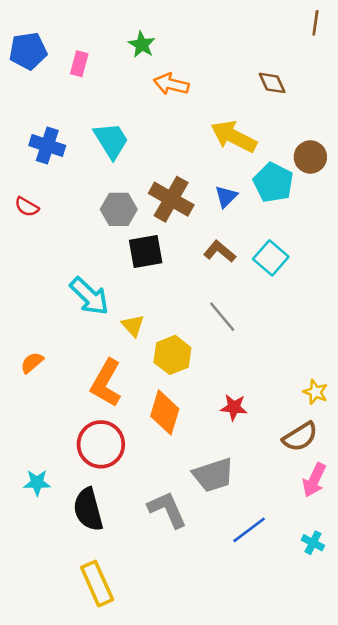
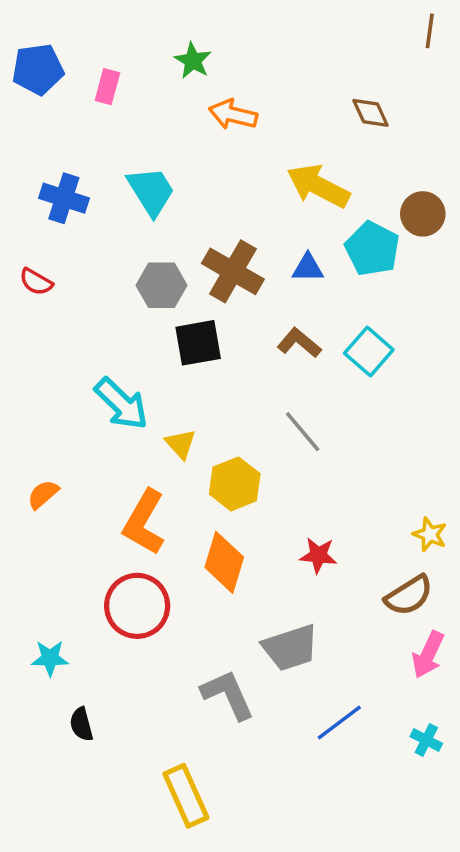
blue triangle: (226, 197) -> (308, 268), turned 45
black semicircle: (88, 509) -> (81, 724), moved, size x0.6
yellow rectangle: (97, 584) -> (186, 796), moved

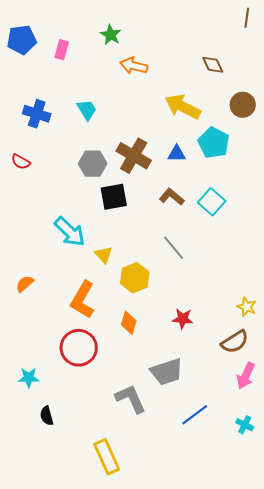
cyan trapezoid: (151, 191) -> (87, 110), size x0.7
brown circle: (423, 214) -> (243, 105), moved
orange diamond: (224, 562) -> (129, 323), size x0.7

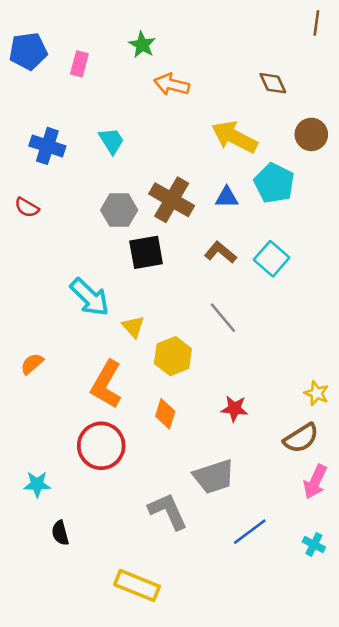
yellow rectangle: (107, 457) -> (137, 585), turned -44

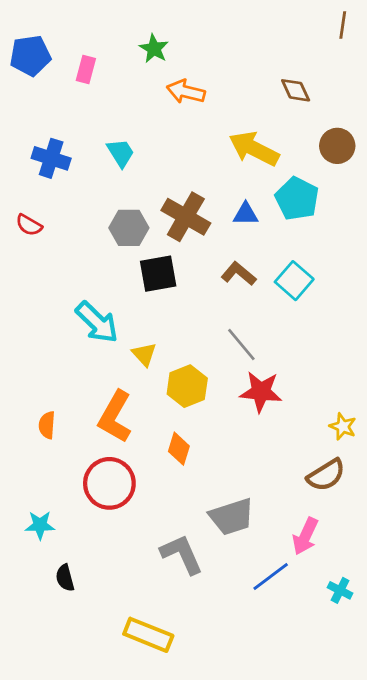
orange semicircle: (32, 364) -> (47, 425), moved, turned -45
red star: (234, 409) -> (261, 392), moved, size x1.4
pink arrow: (315, 482) -> (305, 536), moved

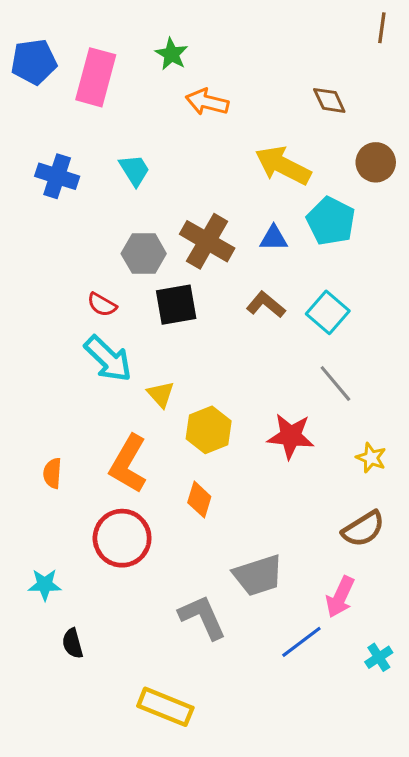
pink rectangle: (86, 69) -> (96, 77), size x1.8
red semicircle: (29, 225) -> (102, 305), moved
gray line: (241, 345) -> (335, 384), moved
yellow star: (343, 426) -> (371, 458), moved
cyan cross: (340, 590) -> (379, 657), turned 30

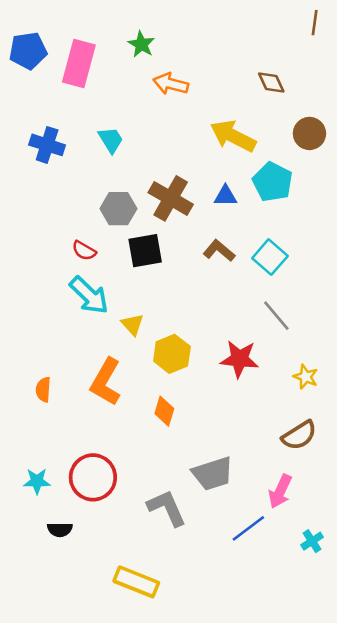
red circle: (122, 538) -> (93, 477), moved
black semicircle: (73, 643) -> (60, 530), turned -75

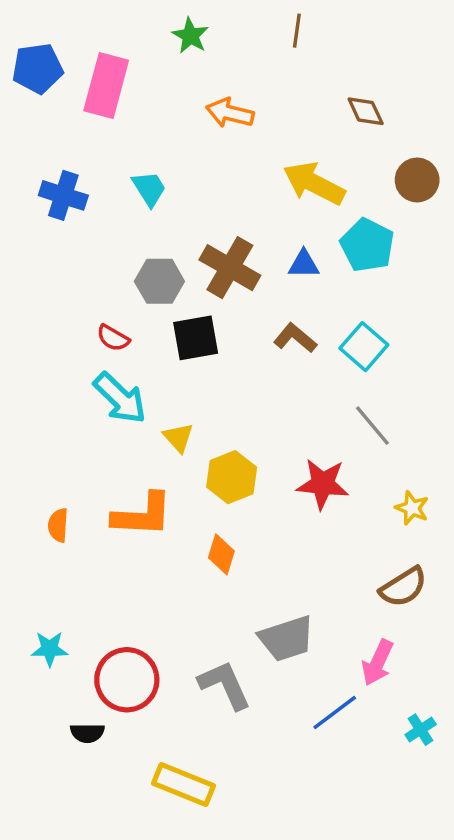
brown line: (315, 23) -> (297, 31), moved
green star: (141, 44) -> (190, 36), moved
orange L-shape: (106, 382) -> (142, 515), turned -117
red circle: (93, 477) -> (127, 680), moved
black semicircle: (60, 530) -> (87, 733), moved

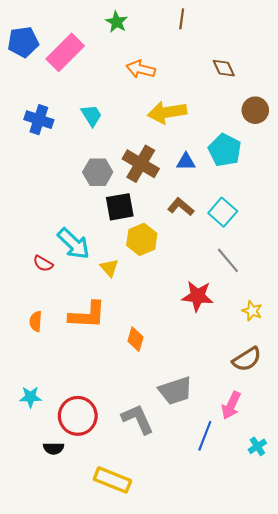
pink rectangle: (106, 85) -> (65, 52), turned 30
yellow arrow: (314, 183) -> (167, 112), moved, turned -36
red semicircle: (113, 338) -> (43, 264), moved
yellow hexagon: (232, 477) -> (142, 239), moved
blue line: (335, 712) -> (205, 436), turned -32

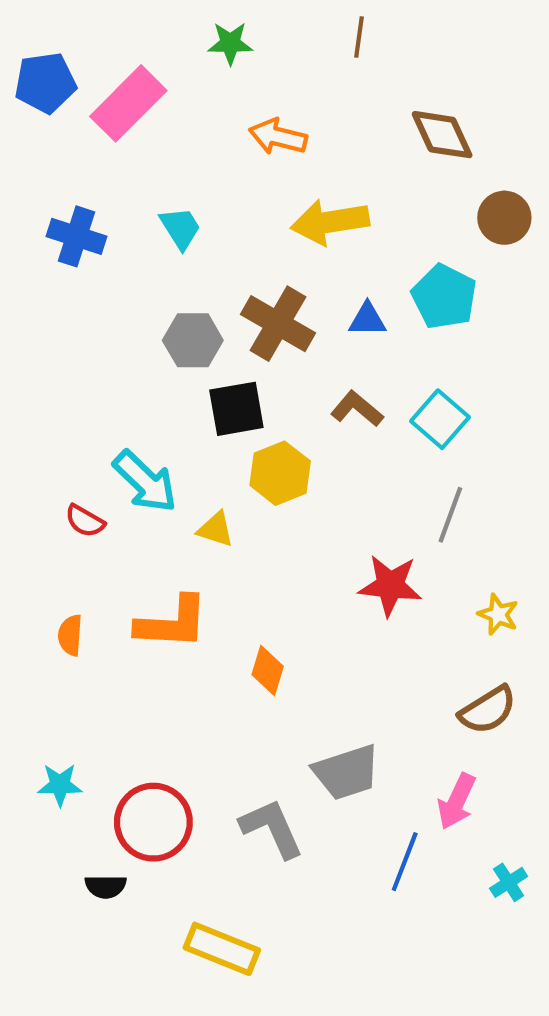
green star: (117, 22) -> (230, 43), turned -30
brown diamond: (224, 68) -> (442, 135), size x1.4
gray line: (228, 260) -> (450, 515), turned 60
yellow triangle: (109, 268) -> (216, 529), turned -30

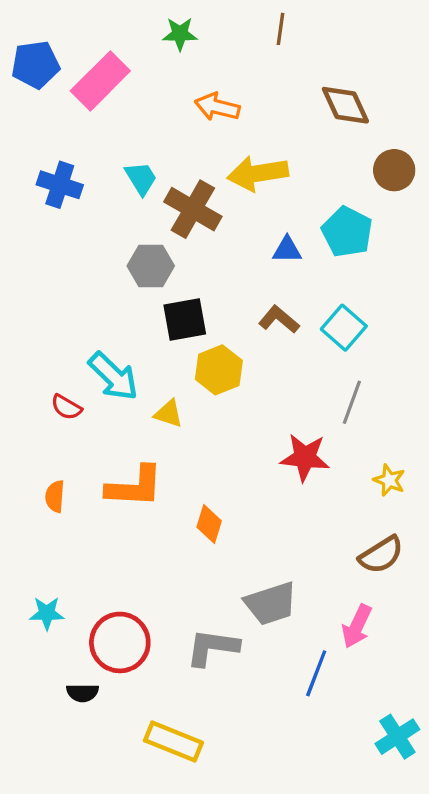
brown cross: (278, 324) -> (193, 209), moved
gray L-shape: (272, 828) -> (212, 647), turned -58
cyan cross: (509, 882) -> (397, 737), moved, size x1.5

